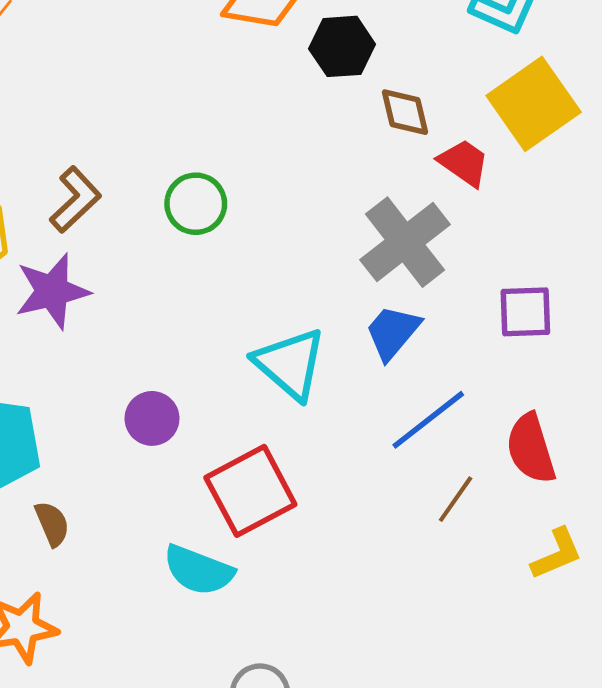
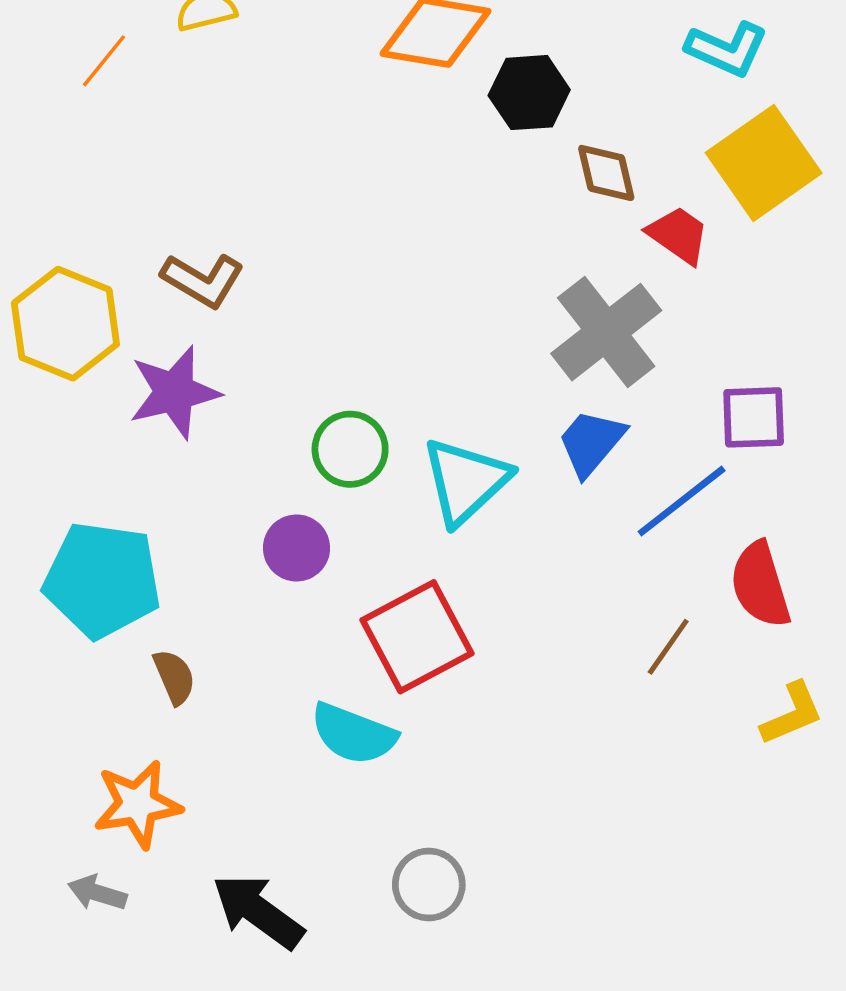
brown L-shape: (75, 200) -> (203, 280), turned 74
green circle: (196, 204) -> (350, 449), moved
cyan triangle: (290, 364) -> (466, 481), turned 36
blue line: (428, 420) -> (682, 501), moved

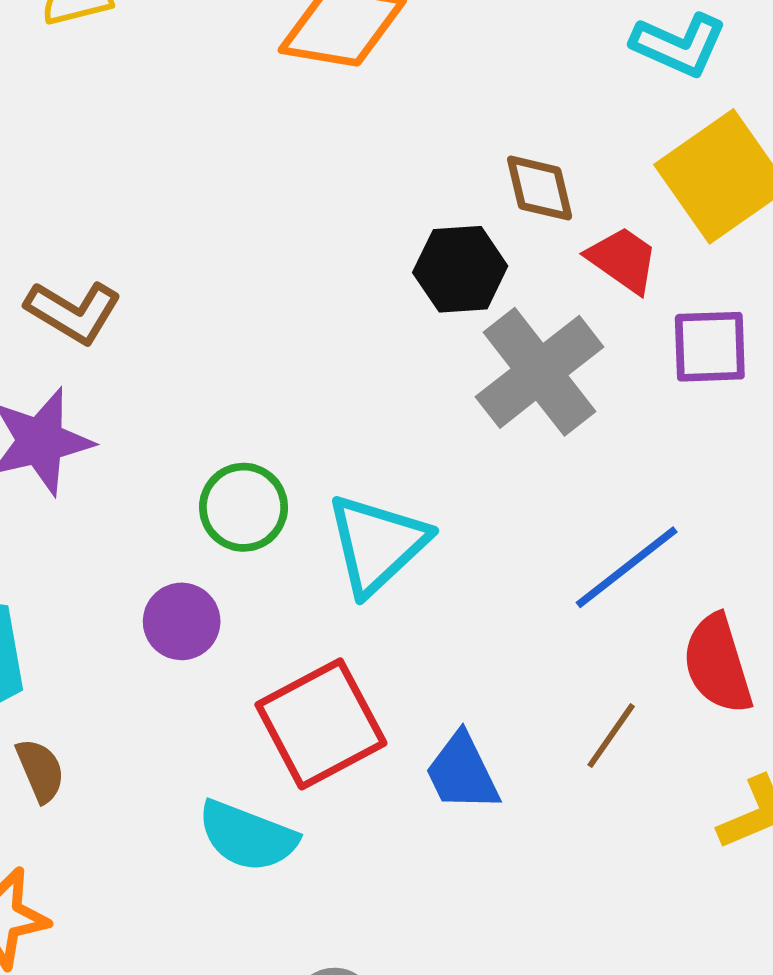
black hexagon: (529, 93) -> (460, 269), moved
purple square: (754, 417) -> (710, 347), moved
blue trapezoid: (591, 443) -> (462, 772), moved, turned -66

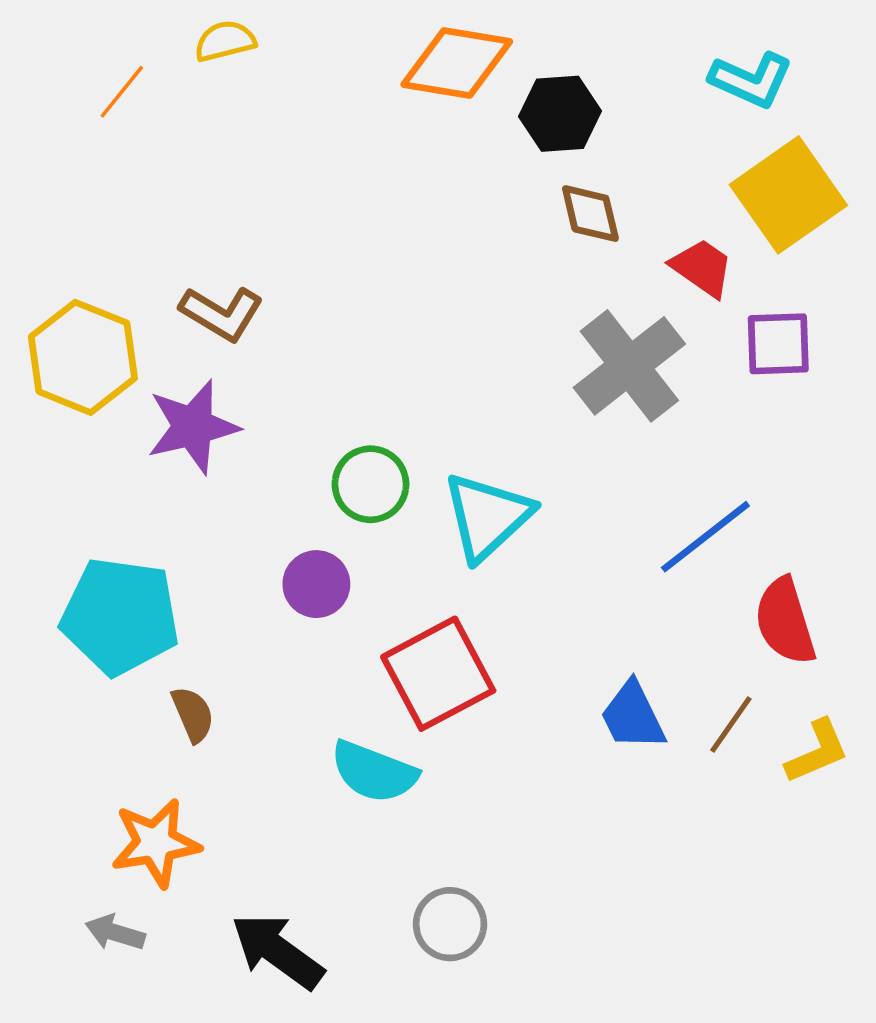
brown diamond: (540, 188) -> (590, 214), moved
black hexagon: (460, 269) -> (560, 114), moved
brown line: (611, 736) -> (731, 724), moved
blue trapezoid: (462, 772) -> (633, 716), moved

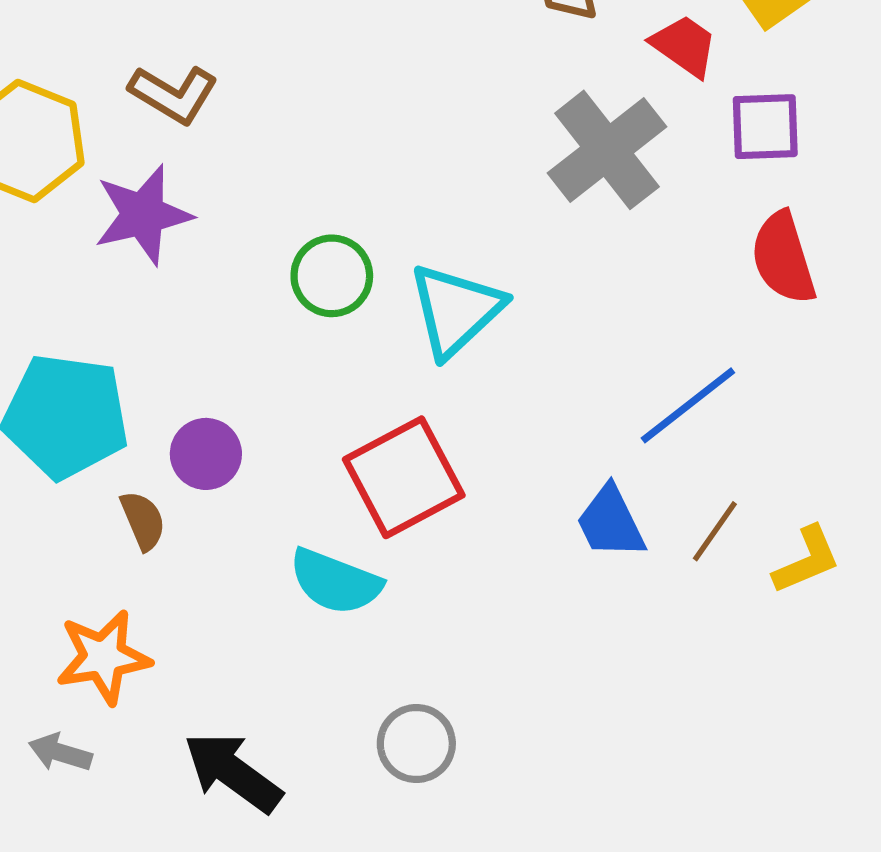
blue line: (705, 537) -> (688, 405), moved
purple circle: (316, 584) -> (206, 454), moved
red semicircle: (785, 621) -> (783, 258), moved

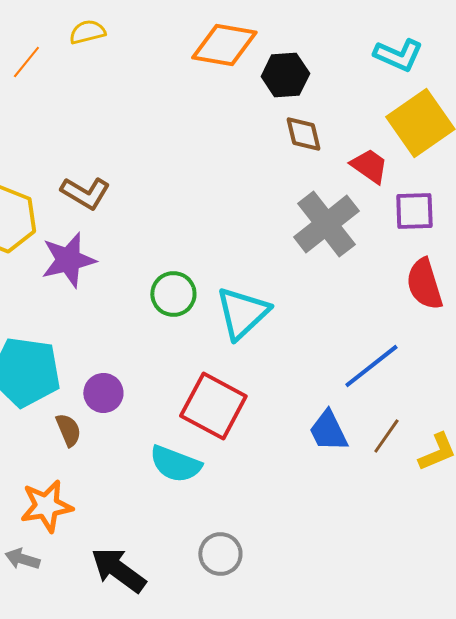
red square: (404, 477) -> (213, 406), turned -34

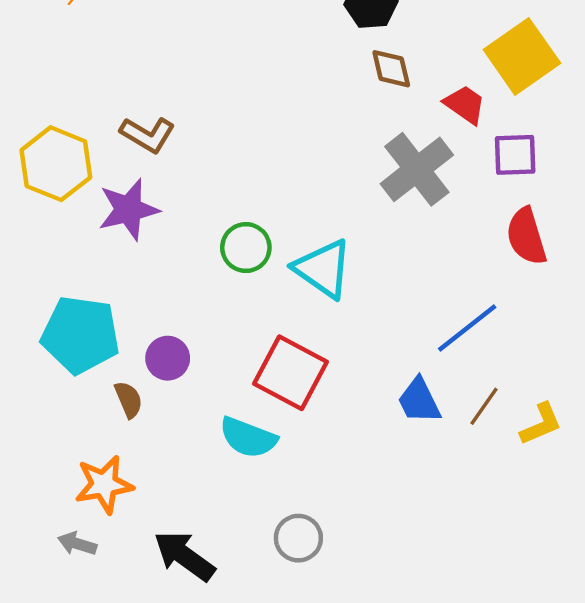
cyan triangle: (242, 313) -> (323, 269), turned -42

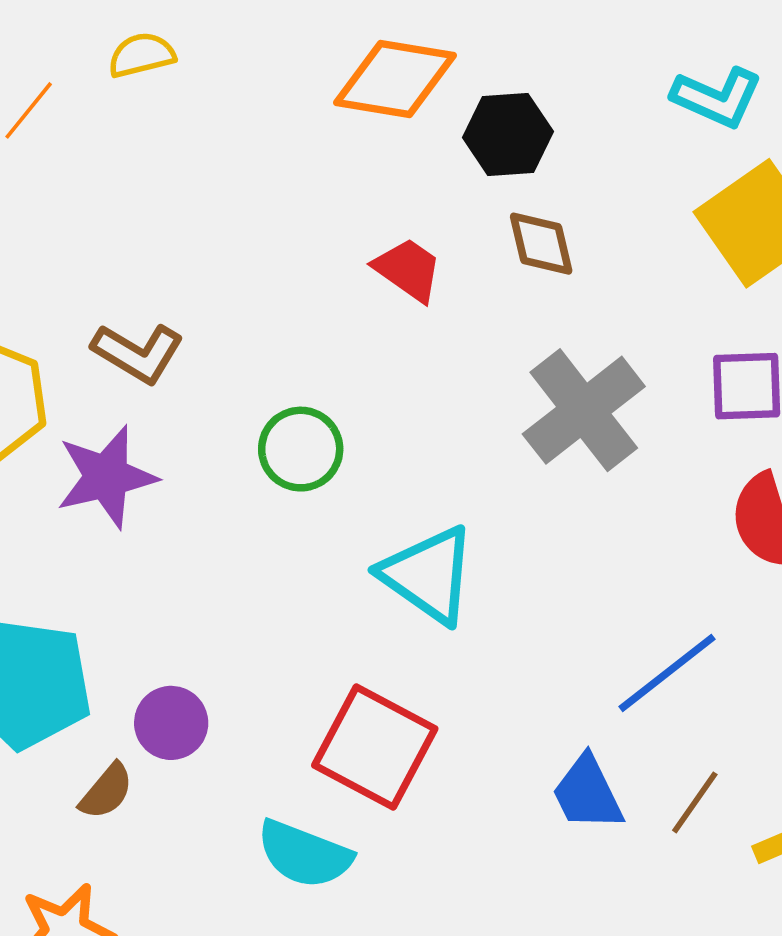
red trapezoid: (465, 104) -> (408, 270), moved
green circle: (246, 248) -> (301, 449), moved
brown semicircle: (129, 400) -> (106, 791), turned 63

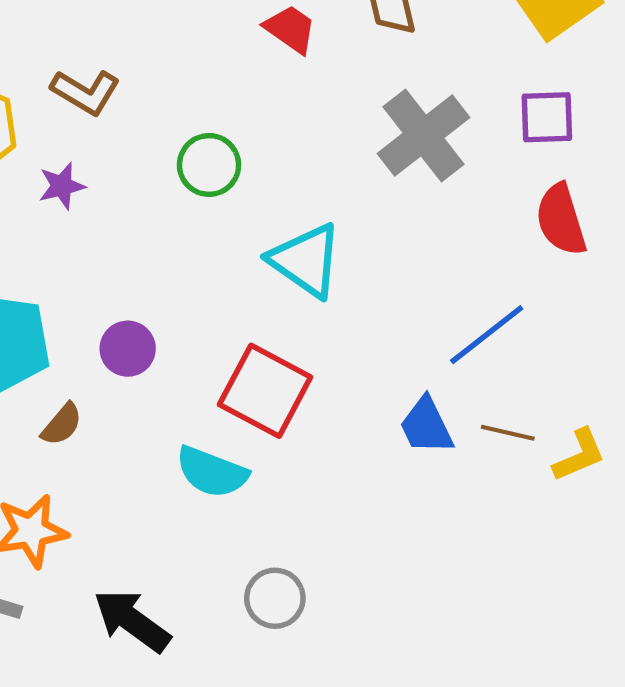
purple star: (106, 477) -> (62, 186), size x0.6
purple circle: (171, 723) -> (128, 349), moved
brown line: (695, 802) -> (508, 433), turned 68

